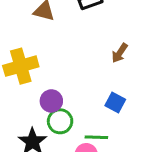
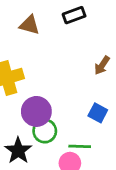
purple circle: (51, 101) -> (36, 111), size x1.4

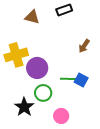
purple circle: (36, 111) -> (37, 68), moved
green line: (80, 146) -> (68, 79), moved

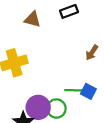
purple circle: (37, 68) -> (38, 107), moved
green circle: (43, 93) -> (56, 109), moved

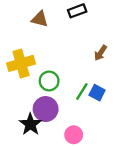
green line: (74, 90) -> (82, 92), turned -60
green circle: (56, 109) -> (49, 81), moved

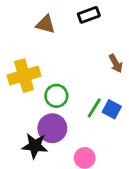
brown arrow: (101, 53) -> (116, 63), turned -63
black star: (30, 124) -> (35, 146), turned -30

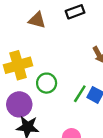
purple circle: (52, 128) -> (19, 104), moved

